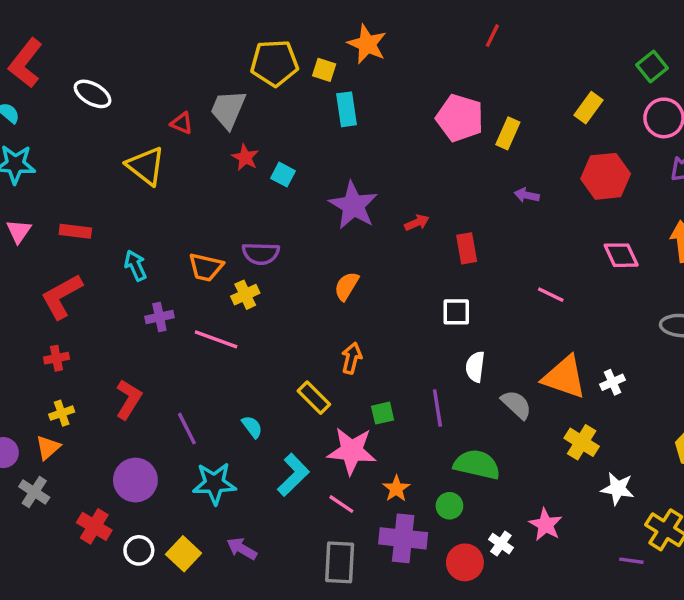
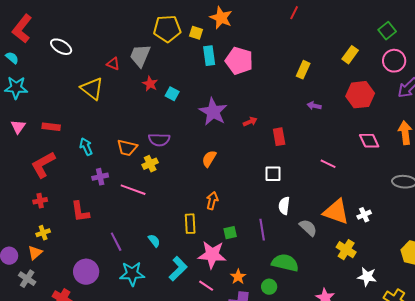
pink pentagon: (460, 118) -> (239, 61), moved
yellow rectangle: (314, 398) -> (190, 224), turned 42
red L-shape: (129, 399) -> (80, 212), moved, turned 140

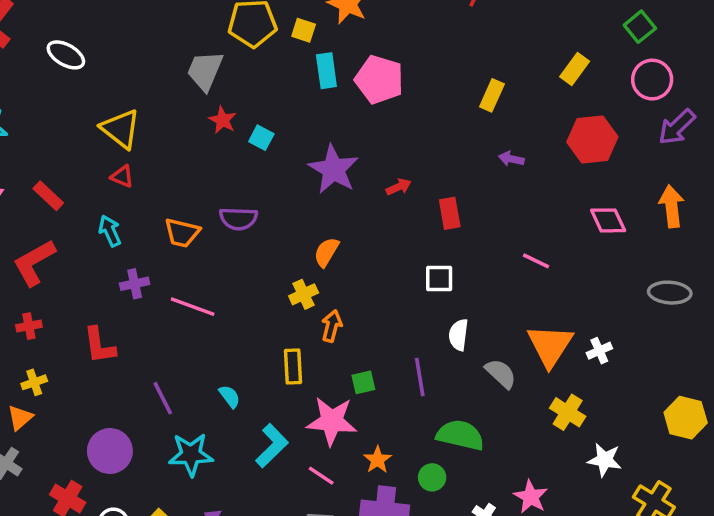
red triangle: (113, 64) -> (122, 176), moved
red rectangle: (51, 127) -> (48, 196), turned 36
yellow cross: (150, 164) -> (304, 294), moved
orange triangle: (336, 212) -> (550, 345), turned 44

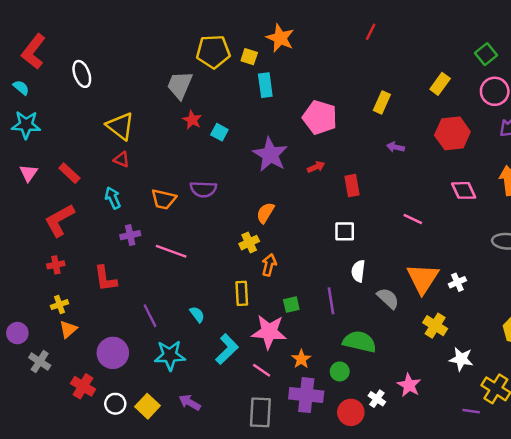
white ellipse: (66, 55) -> (82, 74), turned 40
pink pentagon: (379, 80) -> (320, 117), moved
orange triangle: (20, 418) -> (68, 329), moved

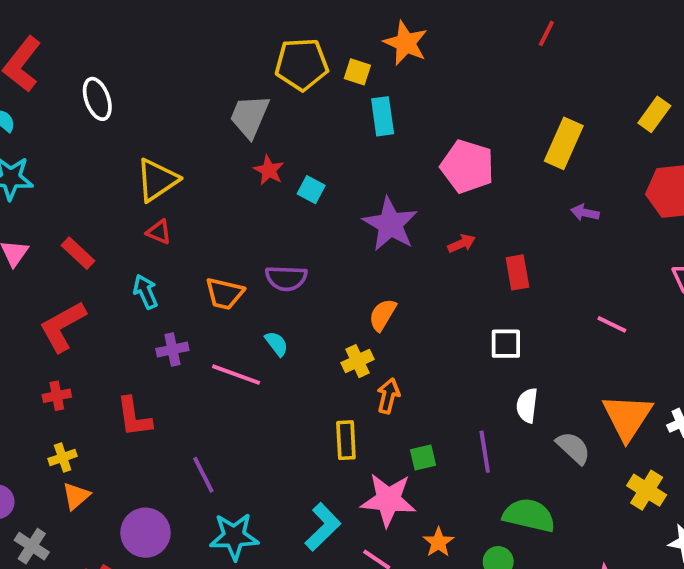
yellow rectangle: (382, 102) -> (564, 143), size x1.4
yellow triangle: (120, 126) -> (157, 180), turned 48
cyan semicircle: (197, 314) -> (277, 344), moved

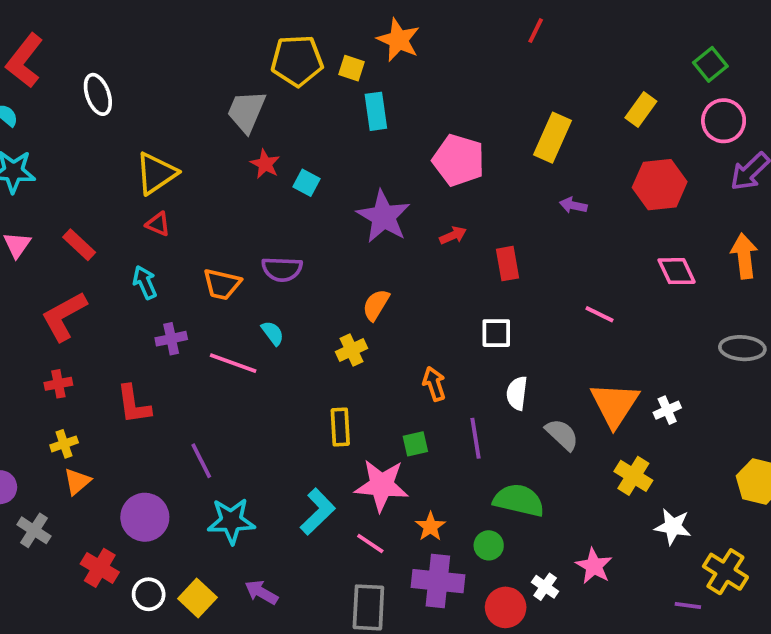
orange arrow: (388, 396) -> (434, 384), moved, turned -32

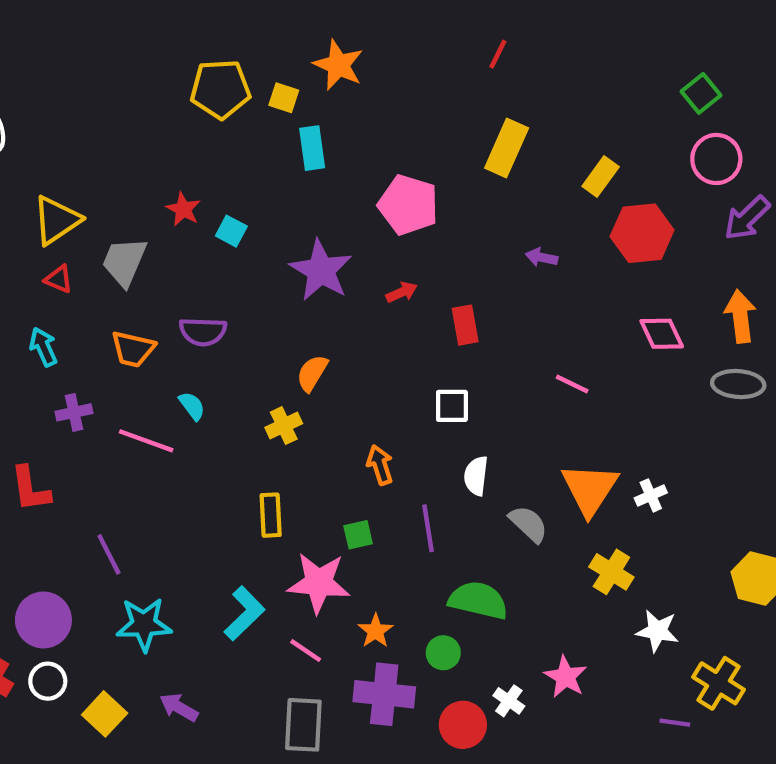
yellow rectangle: (641, 109) -> (601, 176), moved
gray trapezoid: (246, 111) -> (124, 262), moved
yellow rectangle: (553, 138) -> (507, 148), moved
gray ellipse: (742, 348) -> (738, 384), moved
white circle: (149, 594) -> (48, 681), moved

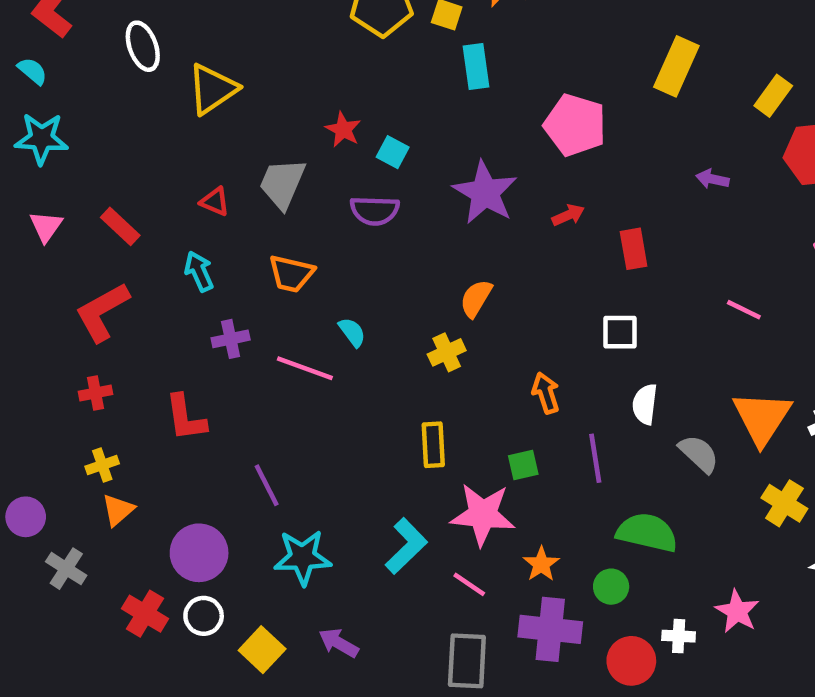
yellow triangle: (57, 220) -> (213, 89), moved
purple semicircle: (203, 332) -> (375, 211), moved
white cross: (509, 701) -> (679, 636), turned -32

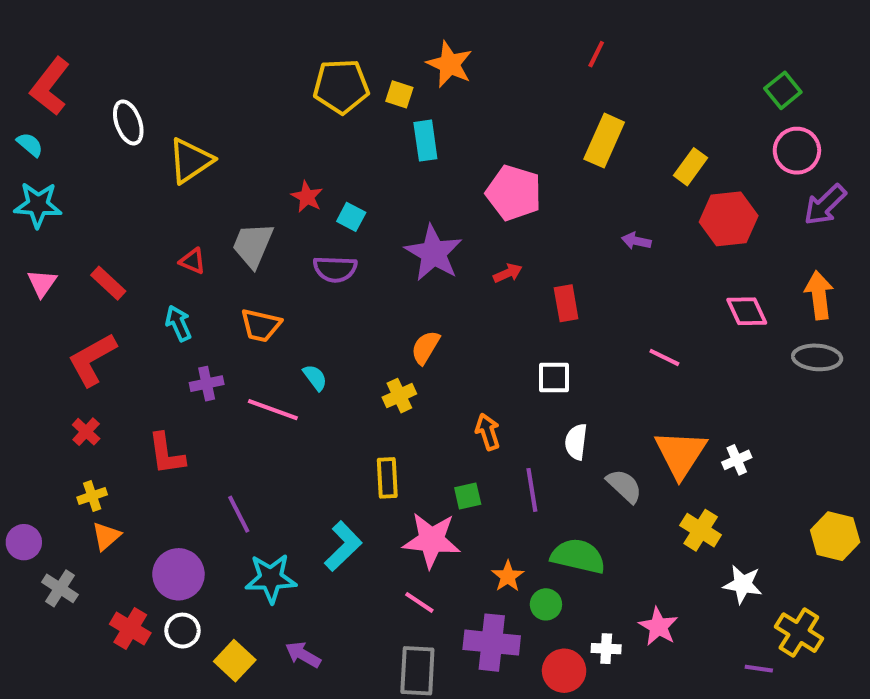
red cross: (95, 393) -> (86, 432), turned -36
cyan L-shape: (406, 546) -> (343, 546), moved
orange star: (541, 564) -> (508, 576), moved

